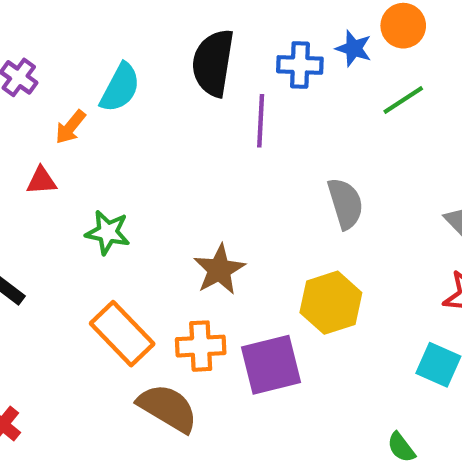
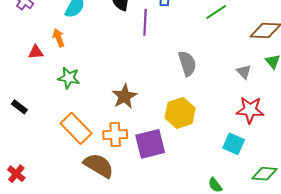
orange arrow: (70, 127) -> (59, 38), moved, turned 120

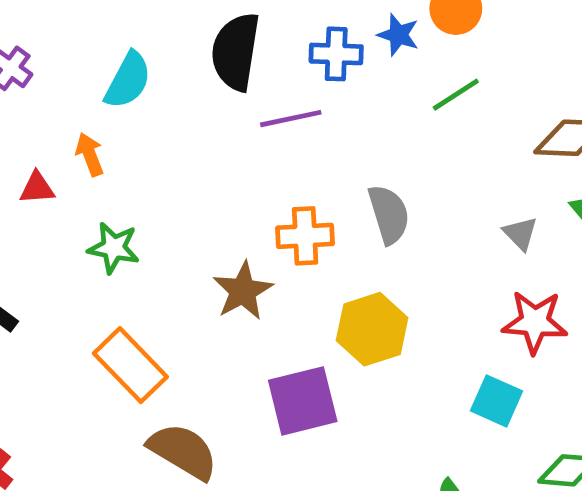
purple line: (145, 22) -> (291, 119), turned 75
orange cross: (115, 135) -> (305, 236), moved

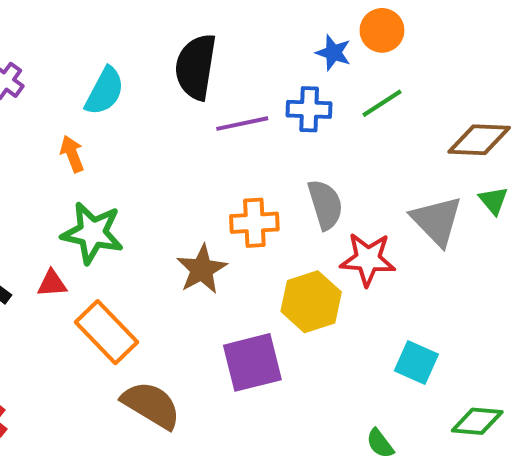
blue cross: (336, 54) -> (309, 109), moved
red triangle: (37, 188) -> (52, 284), moved
gray triangle: (520, 233) -> (437, 221), size x1.8
green star: (114, 248) -> (92, 233), size x1.4
red star: (535, 322) -> (368, 259), moved

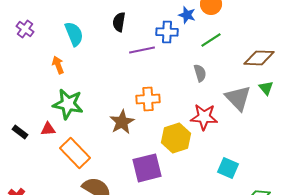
black semicircle: (196, 67) -> (119, 22), size x0.6
cyan semicircle: (105, 91) -> (74, 34), turned -50
blue cross: (309, 109) -> (167, 32), moved
gray semicircle: (325, 205) -> (200, 73), moved, size x0.7

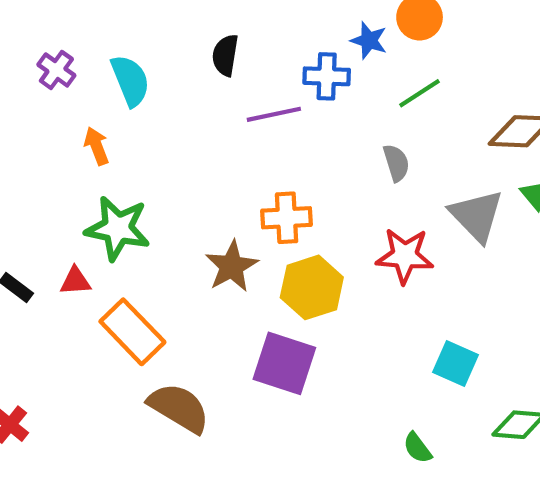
purple cross: (25, 29) -> (56, 70), moved
yellow hexagon: (176, 138) -> (312, 287), moved
purple square: (147, 168) -> (284, 363), turned 32

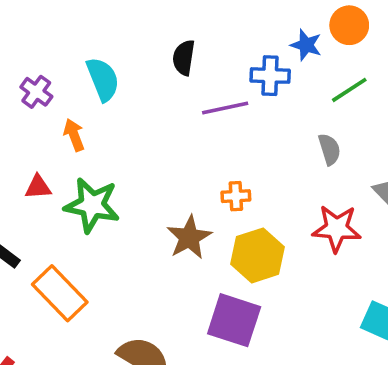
purple cross: (56, 70) -> (36, 92), moved
orange cross: (287, 218) -> (236, 196), size x0.7
red triangle: (75, 281) -> (38, 187), moved
orange rectangle: (132, 332) -> (60, 293), moved

